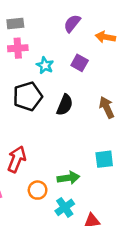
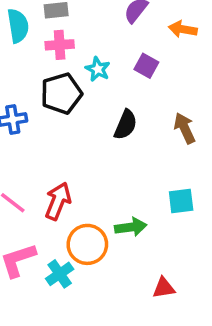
black pentagon: (28, 96) -> (61, 93), moved
orange circle: (38, 190) -> (87, 244), size x1.5
cyan cross: (65, 207) -> (60, 274), moved

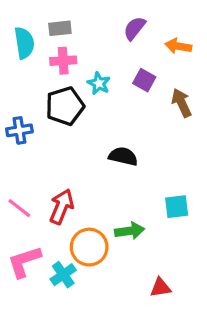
black semicircle: (126, 125) -> (123, 156), moved, turned -100
brown arrow: (185, 128) -> (181, 103), moved

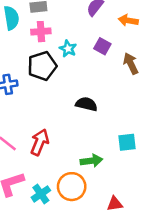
orange circle: (89, 247) -> (72, 187), moved

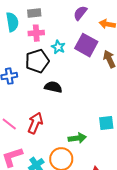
purple square: (102, 46) -> (86, 45), size x1.6
black semicircle: (86, 104) -> (53, 87), moved

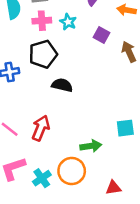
purple square: (86, 45) -> (101, 35), size x0.6
cyan star: (58, 47) -> (68, 22), moved

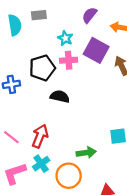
pink cross: (42, 21) -> (69, 60), moved
purple square: (101, 35) -> (96, 50), size x1.6
cyan cross: (42, 178) -> (41, 164), moved

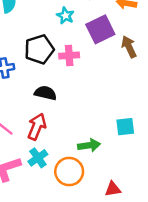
purple square: (96, 50) -> (100, 29), turned 35
pink cross: (69, 60) -> (69, 56), moved
black semicircle: (60, 97) -> (45, 93), moved

